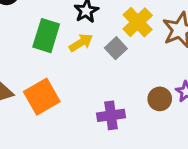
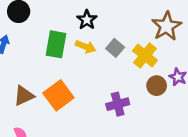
yellow cross: (138, 22) -> (145, 55), moved
yellow arrow: (81, 43) -> (86, 47), turned 60

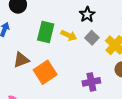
black star: (87, 20) -> (87, 15), moved
brown triangle: (24, 96) -> (21, 60), moved

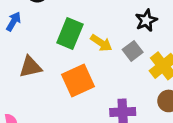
black star: (87, 15) -> (146, 20), moved
orange square: (45, 72) -> (78, 80), moved

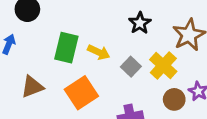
gray square: (133, 51) -> (131, 67), moved

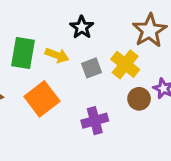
black star: (140, 23) -> (82, 27), moved
gray square: (131, 67) -> (92, 68), turned 30

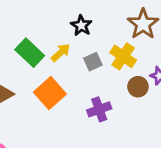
green rectangle: (23, 53) -> (30, 53), turned -52
yellow arrow: (57, 55) -> (61, 53), turned -60

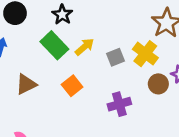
black star: (81, 26) -> (62, 15), moved
orange square: (50, 93) -> (72, 86), size x0.7

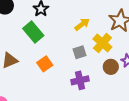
yellow arrow: (85, 47) -> (82, 24), moved
gray square: (116, 57) -> (80, 52), moved

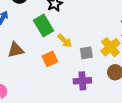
yellow arrow: (82, 24) -> (65, 41), moved, turned 70

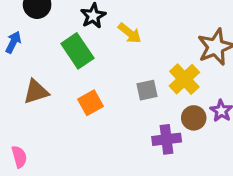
yellow arrow: (65, 41) -> (130, 33), moved
purple cross: (82, 81) -> (167, 139), moved

